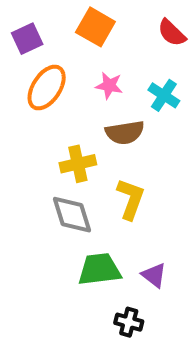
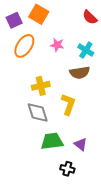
orange square: (95, 27) -> (39, 14), moved
brown semicircle: (125, 132) -> (80, 73), moved

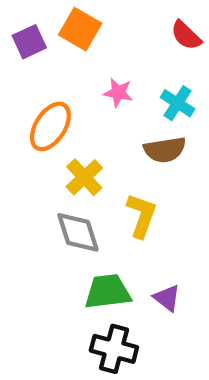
orange ellipse: (24, 46) -> (50, 126), moved
yellow cross: (41, 86) -> (84, 177), turned -30
black cross: (67, 169) -> (114, 349), moved, size x1.5

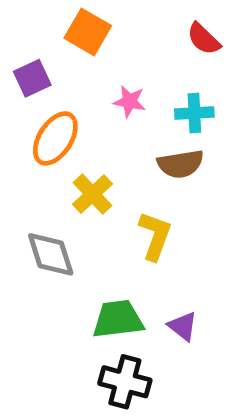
purple square: (29, 42) -> (32, 78), moved
cyan cross: (178, 103) -> (194, 113), turned -36
gray diamond: (78, 232) -> (51, 254), moved

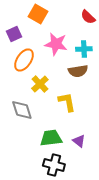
pink star: (129, 101) -> (56, 44), size x1.6
yellow L-shape: (155, 236) -> (67, 102), turned -30

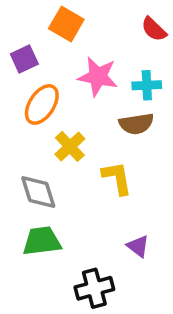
green trapezoid: (51, 138) -> (42, 241), moved
black cross: (54, 165) -> (94, 288), turned -30

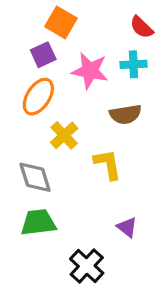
purple square: (24, 59) -> (43, 55), moved
cyan cross: (147, 85) -> (133, 64), moved
black cross: (94, 288) -> (87, 266), turned -32

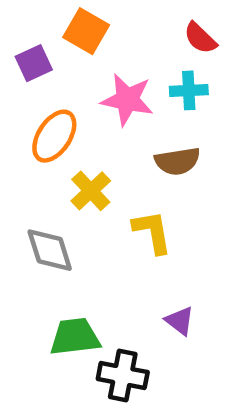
purple square: (43, 55) -> (34, 63), moved
green trapezoid: (38, 222) -> (75, 337), moved
black cross: (87, 266) -> (123, 376), turned -32

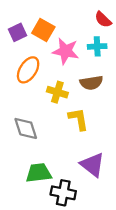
orange square: (86, 31) -> (43, 30), moved
yellow cross: (91, 191) -> (57, 92), moved, turned -30
purple triangle: (180, 321) -> (93, 165), size x1.6

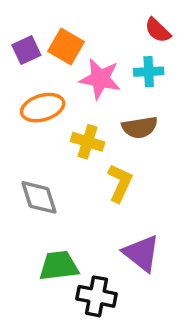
orange ellipse: (28, 70) -> (43, 108), turned 40
yellow L-shape: (78, 119) -> (120, 183), turned 35

